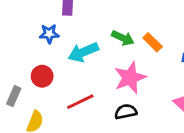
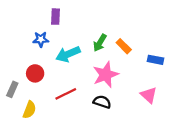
green arrow: (123, 38) -> (100, 43), turned 96
black semicircle: (126, 112) -> (102, 102), turned 30

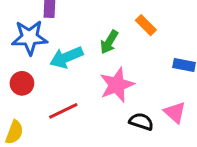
blue star: (41, 39) -> (30, 37), size x1.6
orange rectangle: (124, 46) -> (146, 25), moved
black semicircle: (102, 102) -> (141, 122), moved

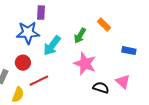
cyan arrow: (66, 57) -> (52, 46), turned -30
pink star: (117, 85) -> (85, 64), turned -30
red line: (63, 111) -> (39, 81), moved

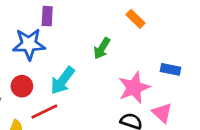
orange rectangle: (104, 25) -> (135, 19), moved
cyan arrow: (52, 46) -> (63, 81), moved
pink star: (85, 64) -> (134, 88), moved, turned 30

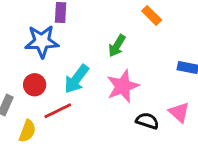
pink star: (134, 88) -> (123, 86), moved

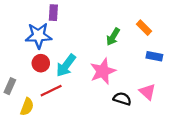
orange rectangle: (152, 15) -> (144, 28), moved
green arrow: (117, 46) -> (113, 37), moved
red circle: (35, 85) -> (41, 63), moved

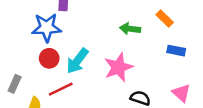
green arrow: (113, 37) -> (130, 29), turned 66
pink triangle: (147, 92) -> (181, 93), moved

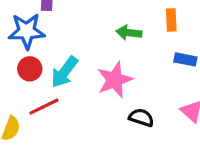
orange rectangle: (165, 19) -> (171, 20), turned 42

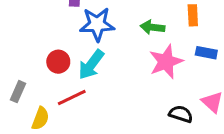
blue star: (27, 31) -> (97, 24), moved
pink star: (115, 80) -> (166, 62), moved
black semicircle: (141, 118) -> (181, 114), moved

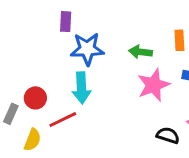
red circle: (58, 62) -> (35, 98), moved
cyan arrow: (91, 65) -> (81, 88), turned -40

